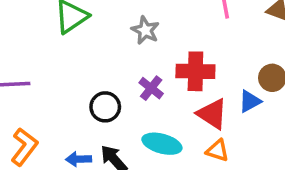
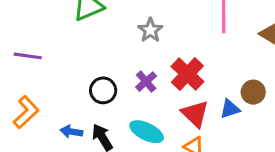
red cross: (195, 71) -> (187, 74), turned 32

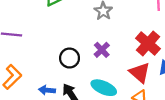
red cross: (187, 74) -> (148, 43), moved

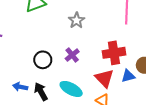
red cross: (148, 43) -> (114, 53), turned 35

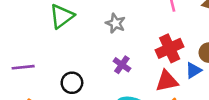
black circle: (43, 60) -> (72, 83), moved
red triangle: (104, 78) -> (167, 81), turned -42

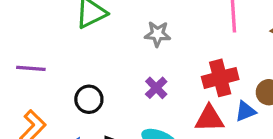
gray star: (115, 23) -> (158, 34), turned -30

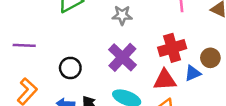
purple cross: (156, 88) -> (122, 57), size x1.6

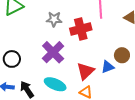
red cross: (172, 48) -> (81, 29), moved
red triangle: (165, 80) -> (85, 71), turned -42

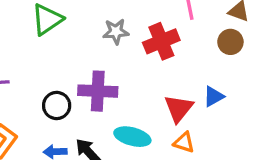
purple cross: (53, 52) -> (98, 91), moved, turned -35
brown circle: (122, 55) -> (230, 42), moved

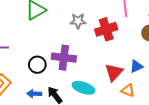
orange triangle: (184, 142) -> (128, 90), moved

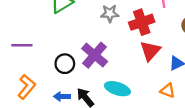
purple cross: (64, 58) -> (95, 55), turned 35
red triangle: (114, 72) -> (150, 51), moved

